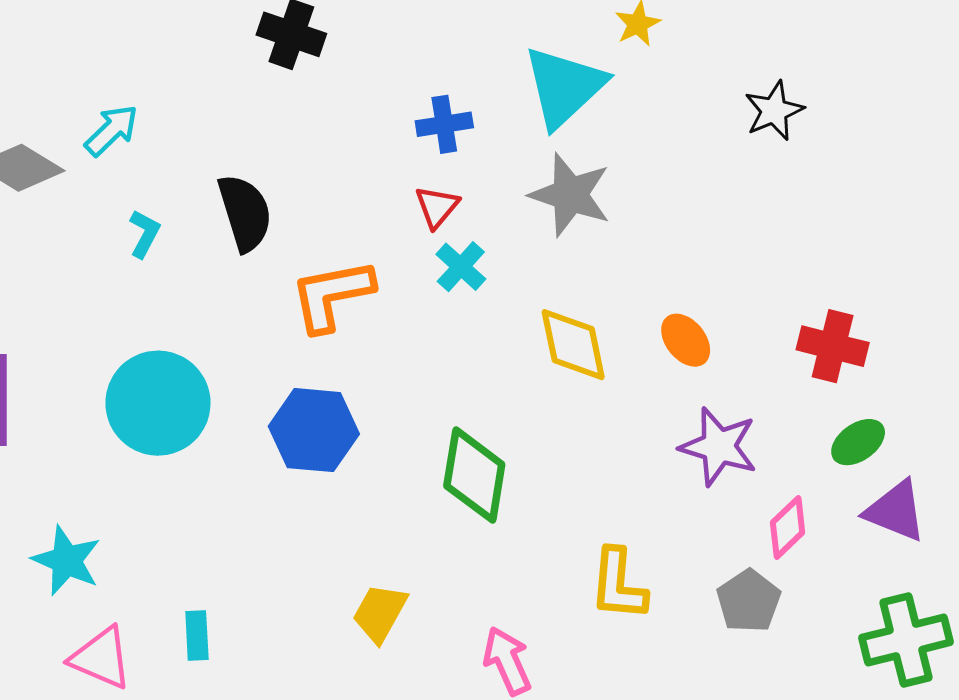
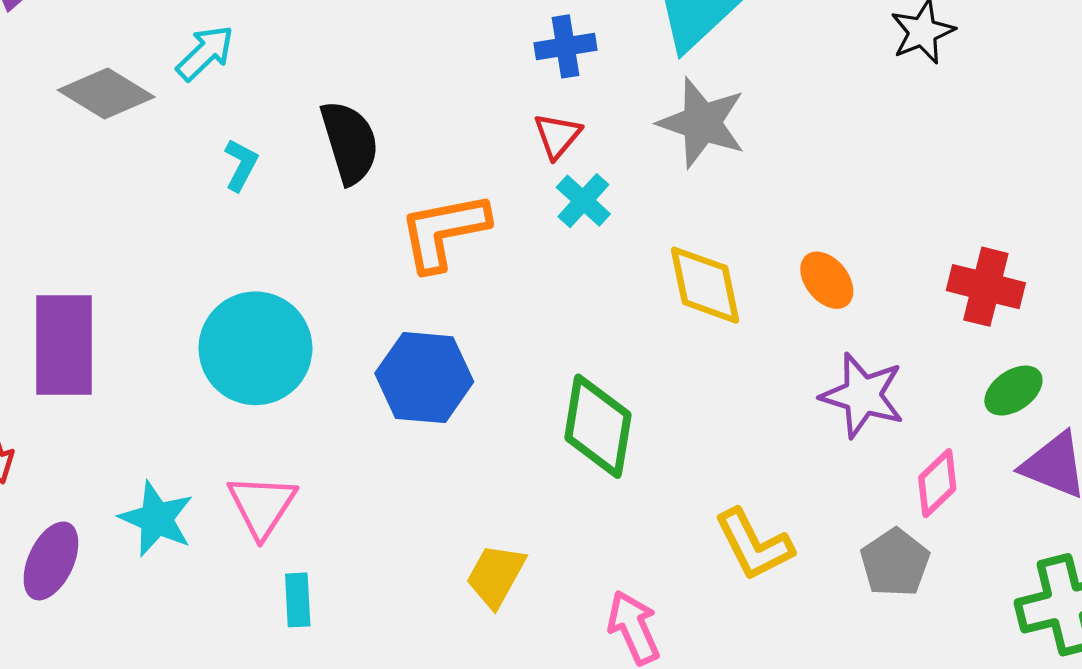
yellow L-shape: (618, 584) -> (754, 545), turned -32
pink triangle: (101, 658) -> (262, 506), moved, turned 40

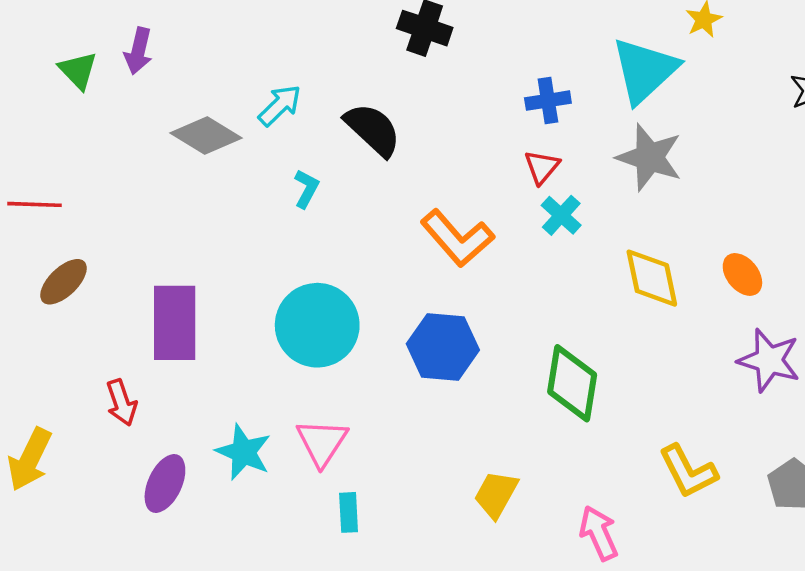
black semicircle: (350, 142) -> (373, 130), moved, turned -30
orange L-shape: (444, 231) -> (457, 238), turned -120

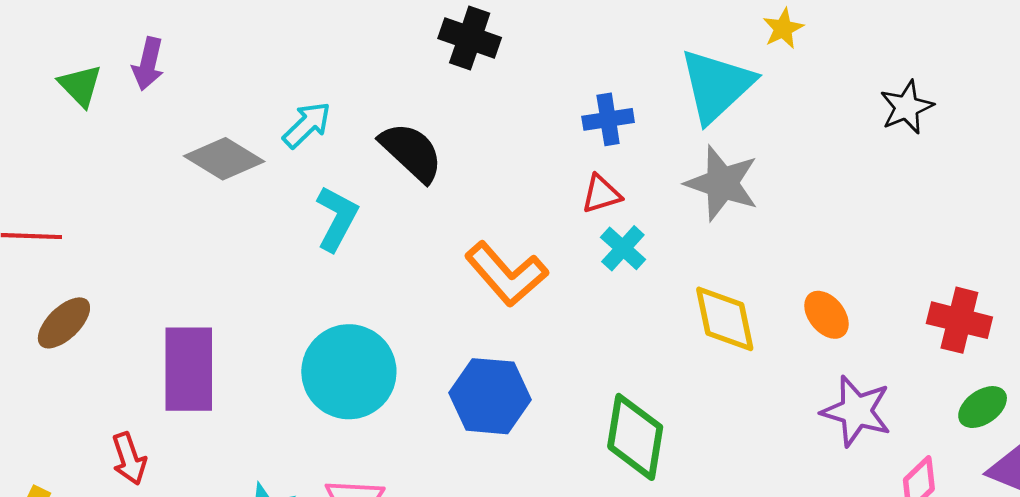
red triangle: (542, 167) -> (601, 194), turned 33
cyan L-shape: (306, 189) -> (337, 218), size x1.5

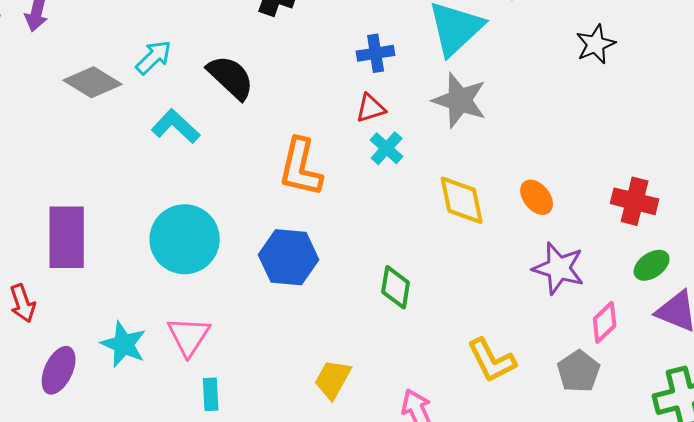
cyan L-shape: (337, 218) -> (176, 126), turned -75
orange L-shape: (506, 274) -> (301, 167), turned 54
green diamond: (635, 437) -> (396, 287), size x0.7

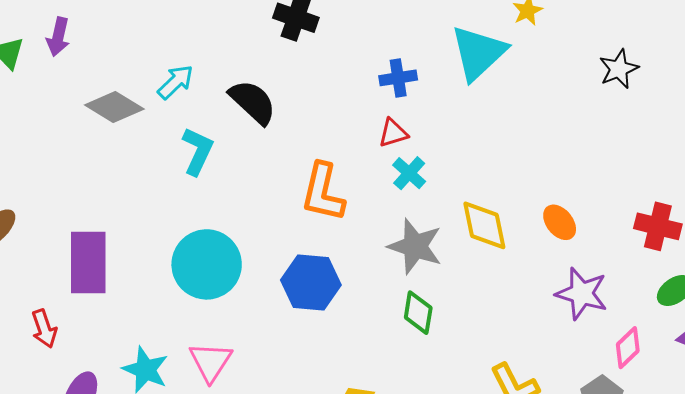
gray star: (460, 100) -> (415, 246), moved
cyan L-shape: (176, 126) -> (198, 151), turned 72

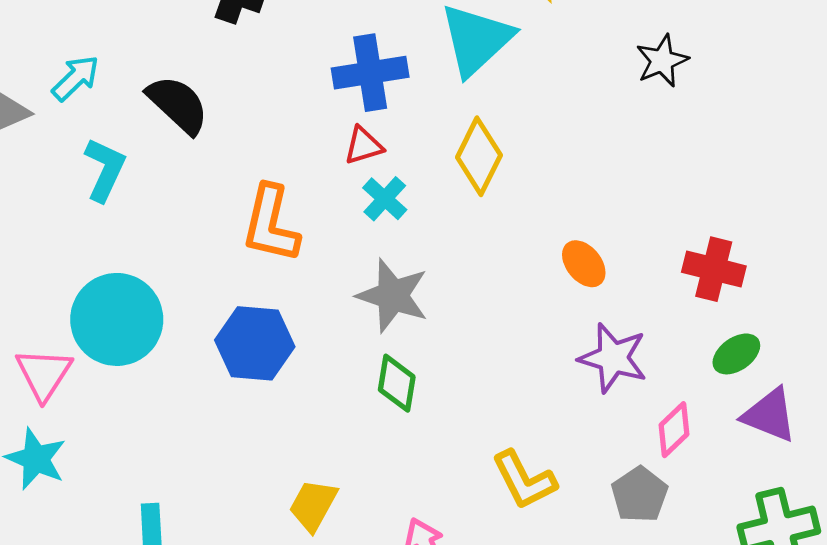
blue cross: (398, 78) -> (370, 73), size x1.5
yellow diamond: (484, 225) -> (479, 156), moved, turned 38
pink triangle: (211, 362) -> (44, 374), moved

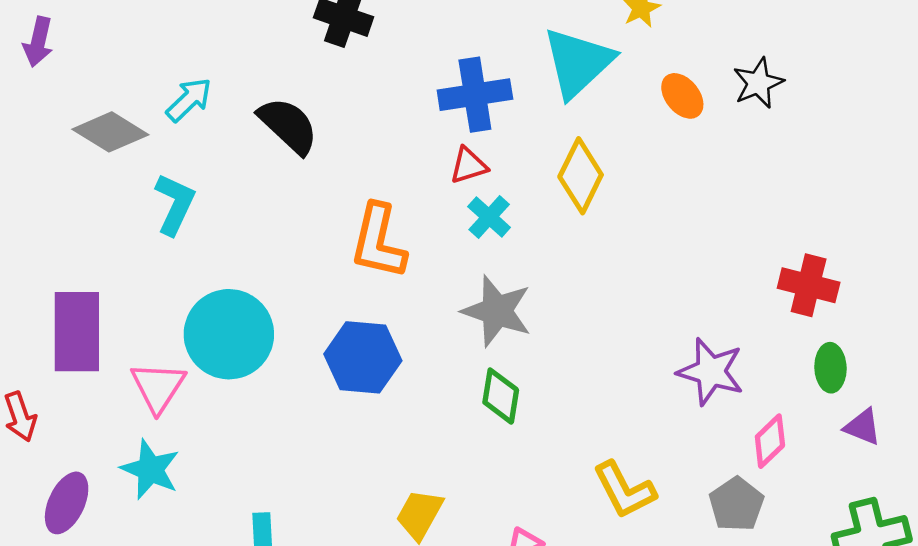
cyan L-shape: (105, 170) -> (175, 204), moved
orange ellipse: (584, 264) -> (682, 96), moved
green ellipse: (736, 354) -> (830, 368), turned -57
purple triangle: (770, 415) -> (863, 427), size x0.7

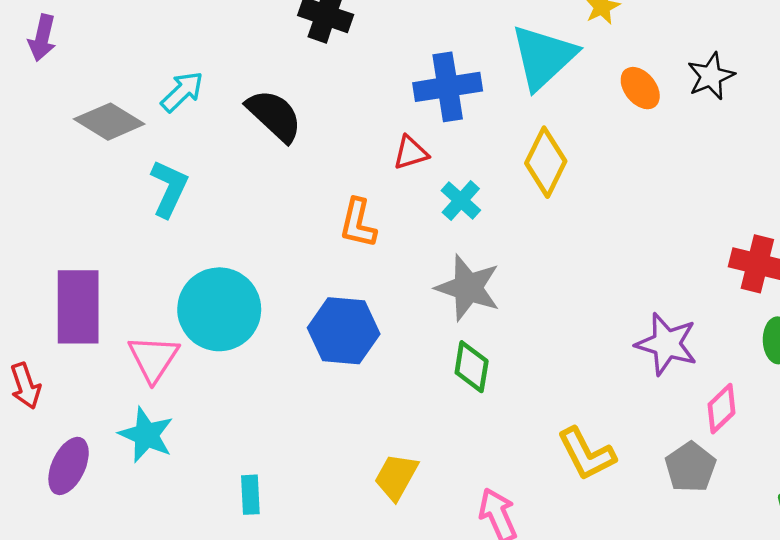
red triangle: (468, 165) -> (411, 153), moved
orange L-shape: (378, 241) -> (358, 223), size x0.7

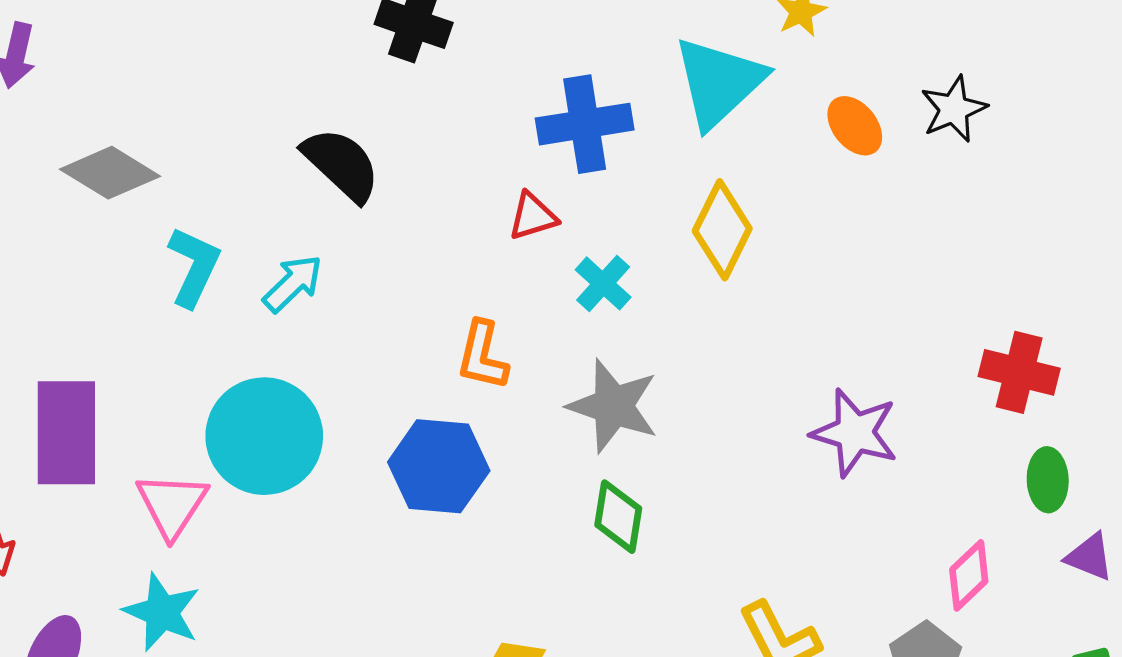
cyan arrow: (182, 92) -> (293, 283), moved
orange L-shape: (358, 223) -> (482, 356), moved
purple star: (667, 344) -> (855, 433), moved

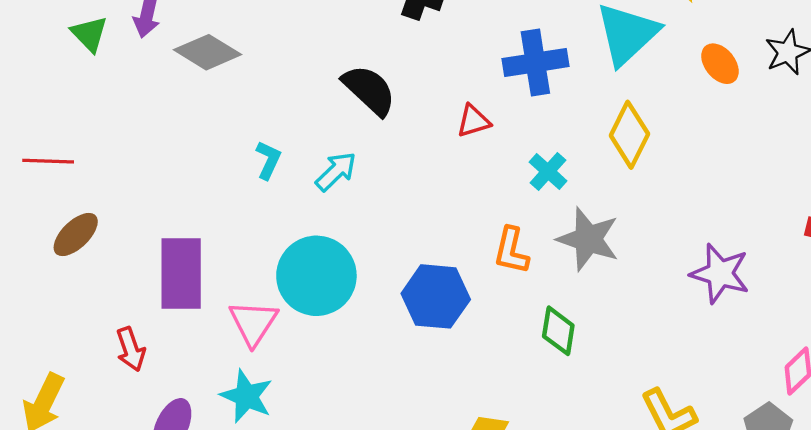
gray diamond: (110, 173) -> (208, 52), moved
red triangle: (533, 216) -> (473, 121), moved
cyan L-shape: (194, 267) -> (268, 160), size x0.7
orange L-shape: (482, 356) -> (511, 251), moved
gray star: (613, 406) -> (588, 239), moved

